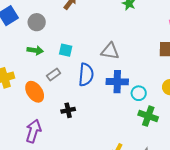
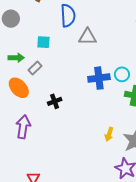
green arrow: (35, 50) -> (16, 58), moved
blue semicircle: (86, 75) -> (68, 16), moved
blue cross: (117, 82) -> (99, 78), moved

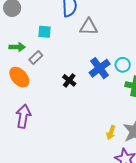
blue cross: (99, 78) -> (100, 68), turned -30
black cross: (55, 101) -> (69, 80), moved, turned -32
yellow arrow: (109, 134) -> (111, 133), moved

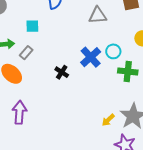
gray triangle: (89, 27) -> (98, 15), moved
yellow arrow: (111, 133) -> (108, 120), turned 32

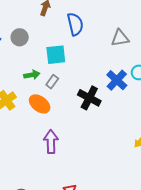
cyan square: (32, 26) -> (56, 55), size x1.5
black cross: (62, 72) -> (89, 98), size x1.6

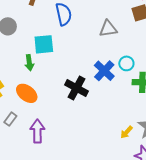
green arrow: (32, 75) -> (29, 63), moved, turned 91
gray rectangle: (52, 82) -> (10, 119), moved

